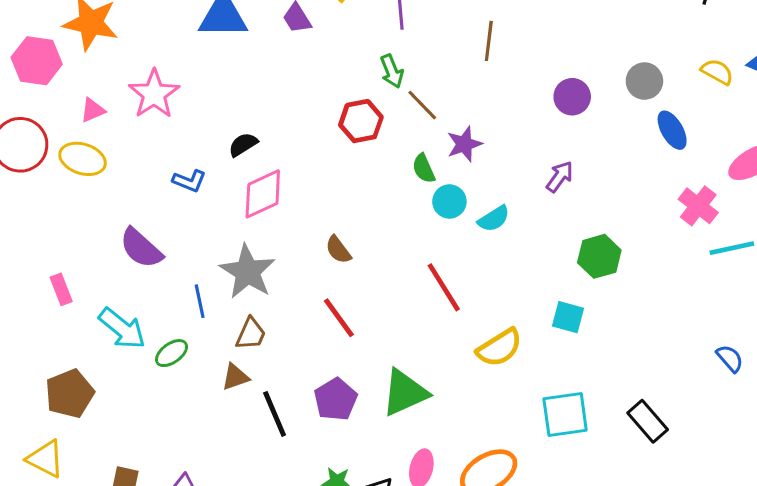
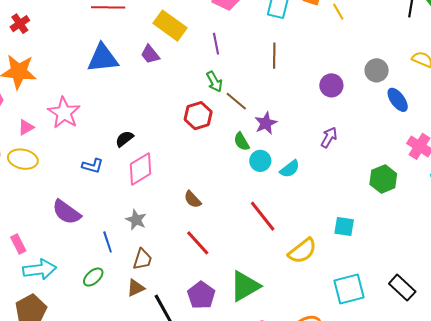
green hexagon: (599, 256) -> (383, 179), moved
gray star: (247, 272) -> (136, 220), size x0.6
cyan arrow: (122, 329) -> (40, 269), moved, turned -40

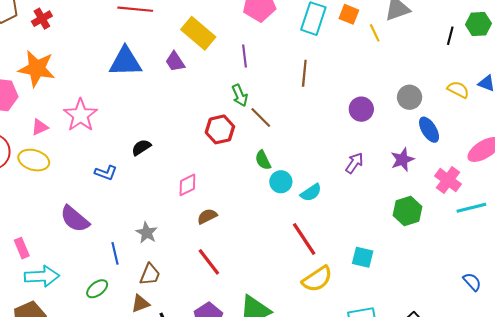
purple star: (266, 123) -> (402, 160), moved
pink diamond: (140, 169) -> (187, 185), moved, size x0.7
brown semicircle: (193, 199) -> (207, 216), turned 102
red line: (263, 216) -> (304, 239), moved

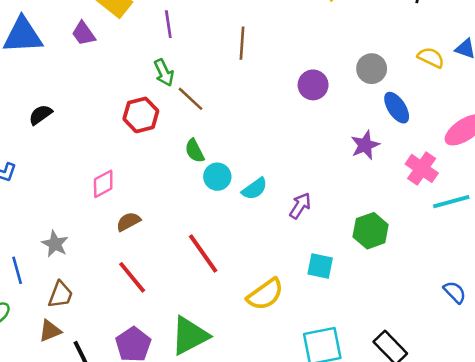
black semicircle: (141, 147) -> (41, 115), moved
purple arrow: (354, 163) -> (300, 206), moved
green hexagon: (408, 211) -> (371, 231), moved
red line: (304, 239) -> (203, 254), moved

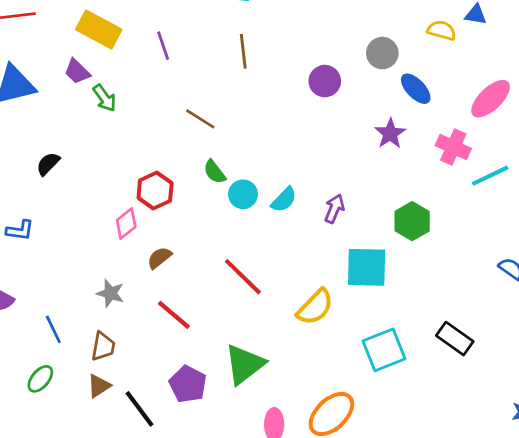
green arrow: (164, 73) -> (105, 98), moved
red hexagon: (141, 115) -> (155, 191), moved
gray star: (55, 244) -> (110, 293), moved
cyan square: (320, 266) -> (367, 267), size x1.6

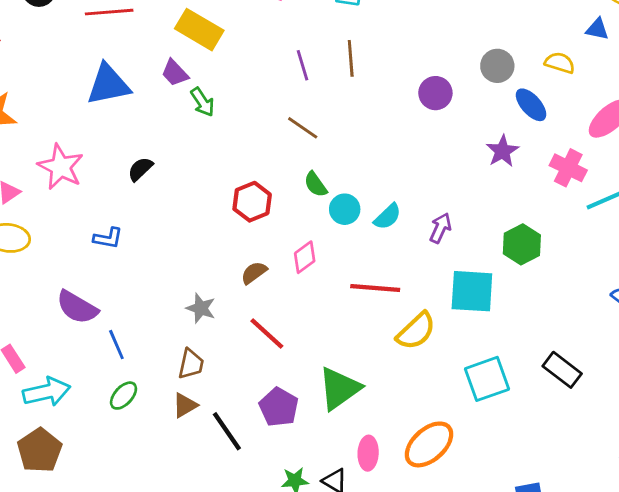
yellow semicircle: (442, 30) -> (560, 63), moved
purple line: (163, 46) -> (303, 65), moved
pink diamond: (126, 223) -> (305, 257), moved
red line: (243, 277) -> (375, 288), moved, turned -42
blue line: (53, 329) -> (116, 345), moved

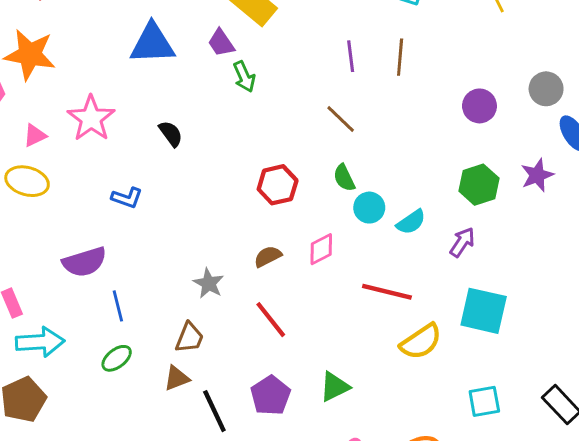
black semicircle: (140, 169) -> (171, 134), turned 88
green hexagon: (522, 244) -> (479, 185), moved
purple semicircle: (77, 307) -> (85, 262), turned -57
cyan square: (487, 379) -> (484, 401), size x0.7
green triangle: (339, 388) -> (335, 387), size x0.7

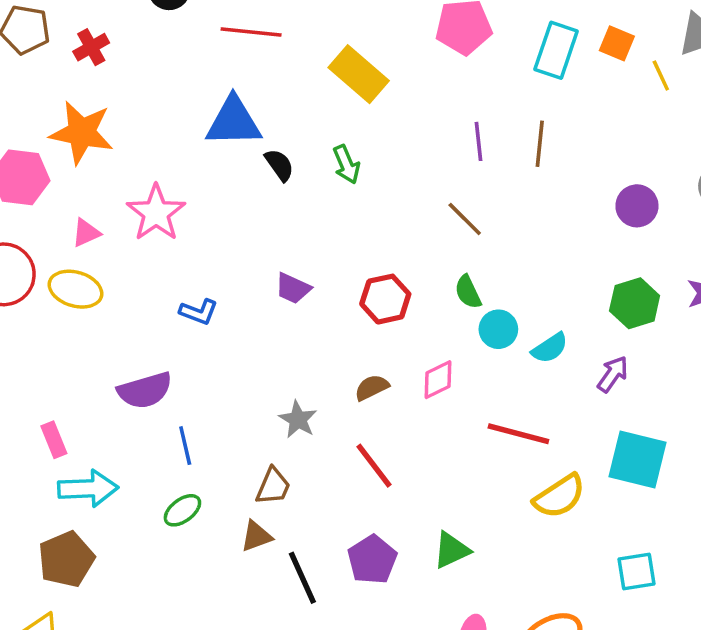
purple trapezoid: (221, 43) -> (293, 288), moved, turned -32
black semicircle: (171, 134) -> (279, 165), moved

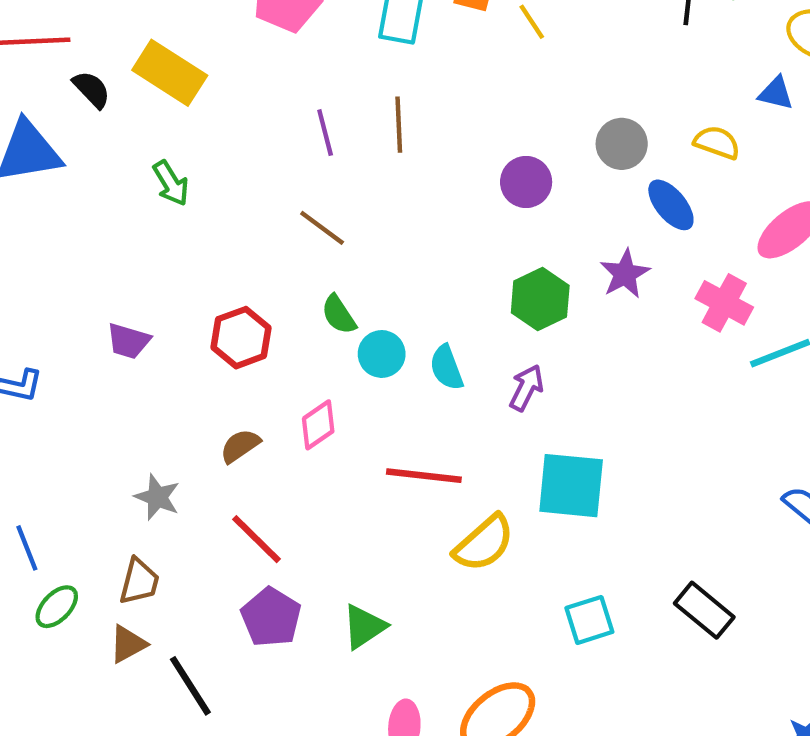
black semicircle: (279, 165) -> (92, 89), moved
cyan semicircle: (550, 348) -> (446, 368), turned 111
green ellipse: (182, 510) -> (57, 607), moved
purple pentagon: (372, 560) -> (271, 617), moved

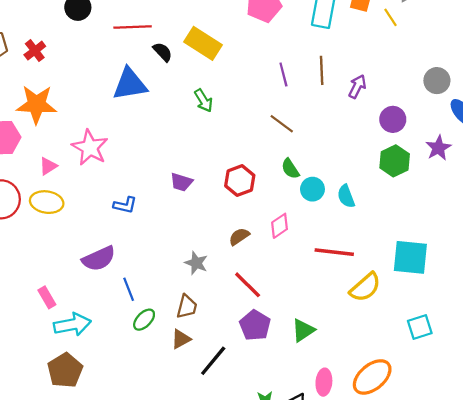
purple circle: (526, 182) -> (393, 119), moved
purple arrow: (526, 388) -> (357, 86), moved
black line: (190, 686) -> (213, 361), turned 72

